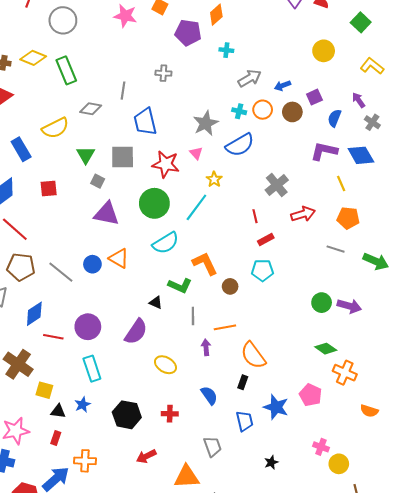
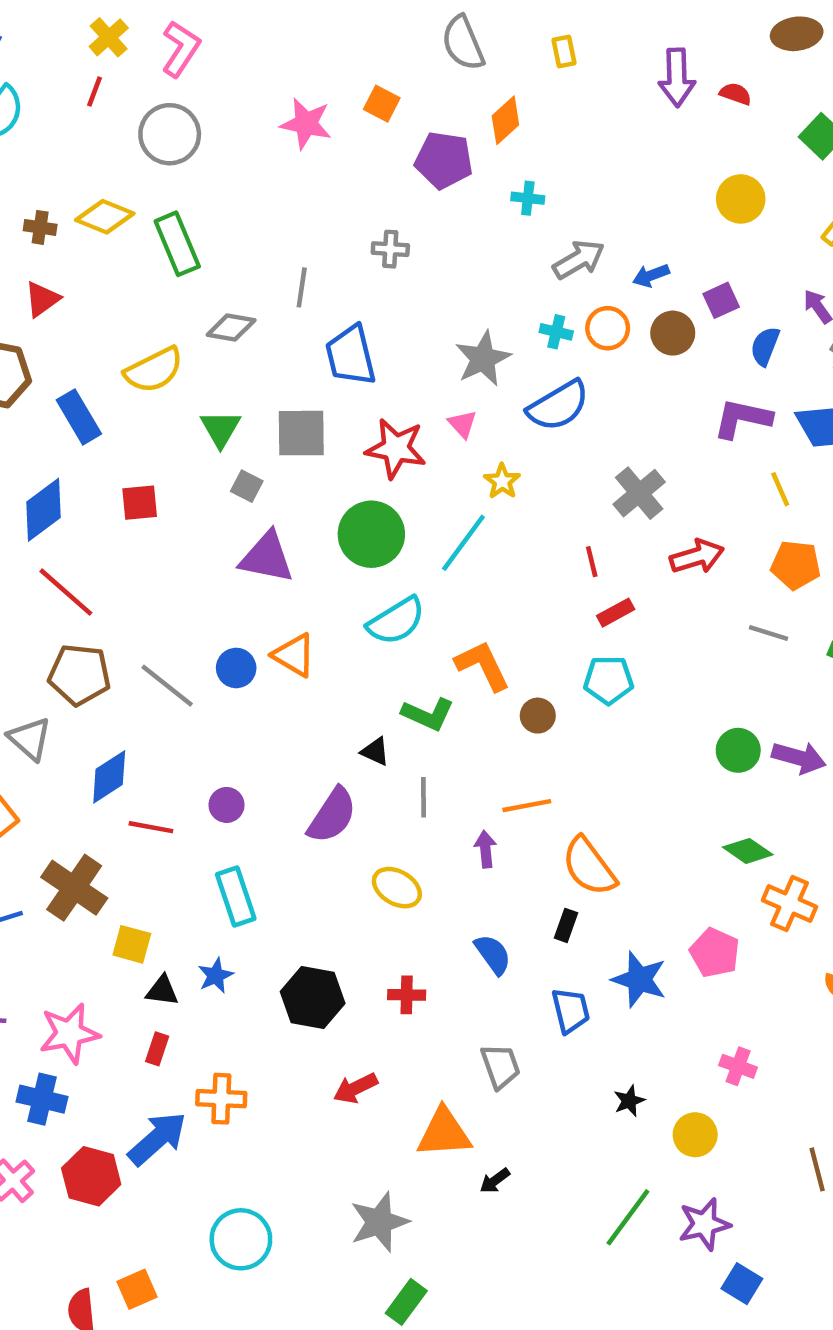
gray line: (193, 316) -> (424, 797), moved
purple circle: (88, 327) -> (227, 805), size x0.6
yellow circle: (339, 464) -> (695, 1135), moved

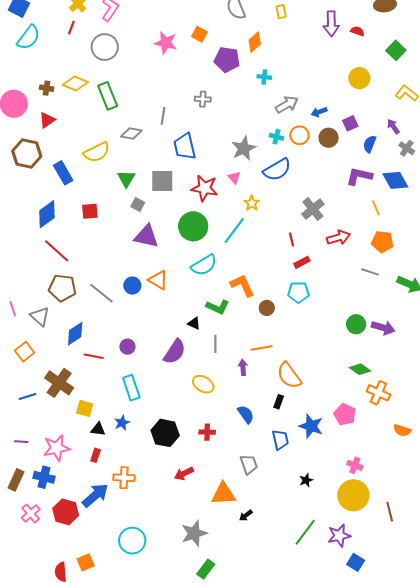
yellow circle: (695, 1135) -> (353, 495), moved, size x1.6

